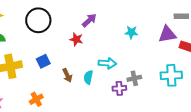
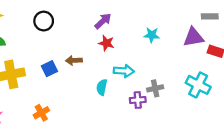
black circle: (38, 20) -> (44, 21), size x0.7
red star: (76, 39) -> (106, 43), moved
brown arrow: (67, 75) -> (74, 61), moved, turned 112
cyan cross: (171, 75) -> (198, 85), turned 30

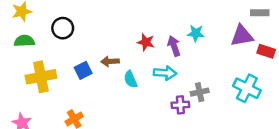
black circle: (44, 21) -> (63, 28), moved
purple arrow: (103, 21) -> (174, 46), moved, turned -66
cyan semicircle: (102, 87) -> (130, 79), moved, turned -35

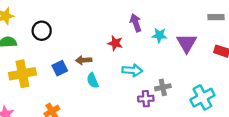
purple triangle: (242, 36) -> (187, 43), moved, turned -50
purple arrow: (174, 46) -> (136, 23), moved
cyan semicircle: (130, 79) -> (93, 81), moved
cyan cross: (247, 88) -> (202, 98), moved, turned 35

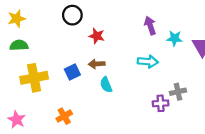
black circle: (42, 31) -> (72, 15), moved
red star: (115, 43) -> (97, 36), moved
cyan arrow: (132, 70) -> (148, 62), moved

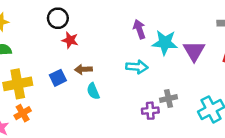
red star: (97, 36) -> (70, 40), moved
cyan star: (175, 38) -> (165, 43), size x1.5
orange cross: (64, 116) -> (23, 113), moved

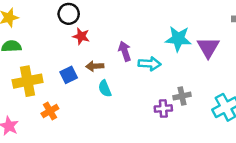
purple arrow: (139, 29) -> (125, 51), moved
orange cross: (23, 113) -> (50, 111), moved

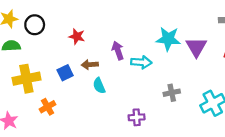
black circle: (69, 14) -> (35, 25), moved
purple cross: (163, 109) -> (137, 117), moved

